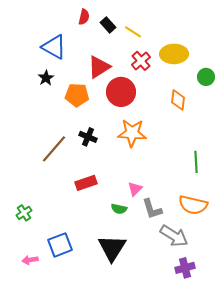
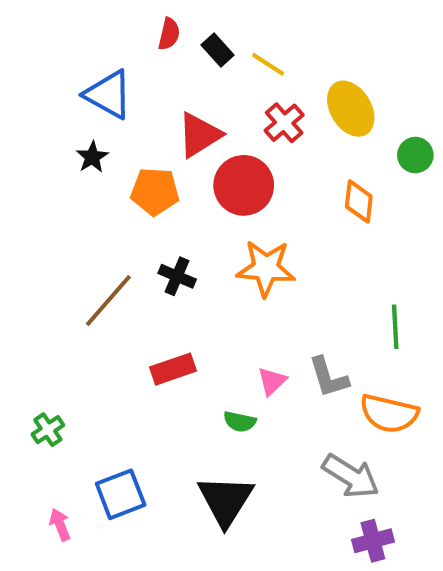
yellow ellipse: (174, 54) -> (351, 109), turned 60
gray L-shape: (152, 209) -> (329, 377), moved
pink arrow: (30, 260) -> (60, 525), turned 77

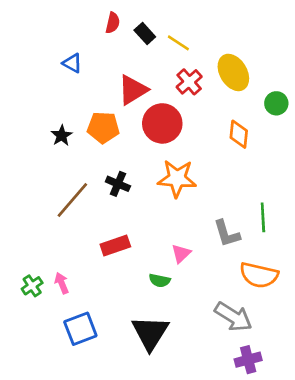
blue triangle: (108, 94) -> (72, 63), size x0.6
black star: (92, 157) -> (62, 136), moved
gray L-shape: (329, 377) -> (227, 233), moved
pink arrow: (60, 525) -> (62, 283), moved

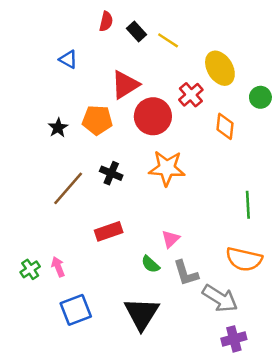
red cross: (189, 82) -> (191, 95), moved
gray L-shape: (227, 233) -> (186, 273), moved
green semicircle: (160, 280) -> (150, 264), turned 30

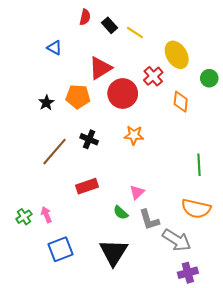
orange star: (167, 168) -> (134, 135), size x0.7

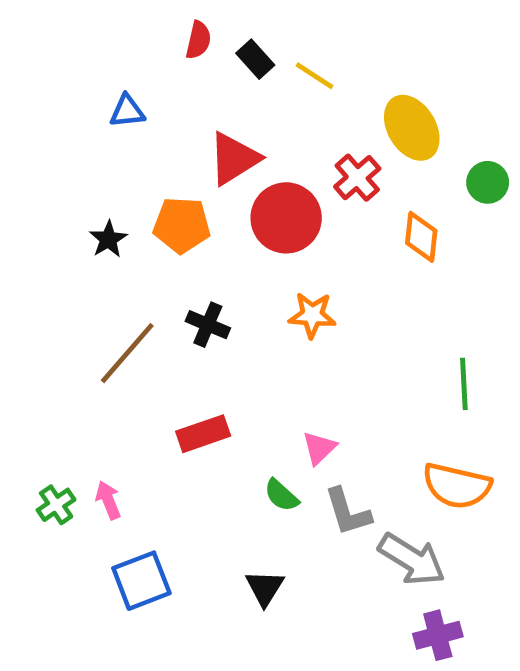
blue triangle: (54, 48) -> (127, 111), turned -35
black triangle: (114, 252) -> (265, 588), size x0.6

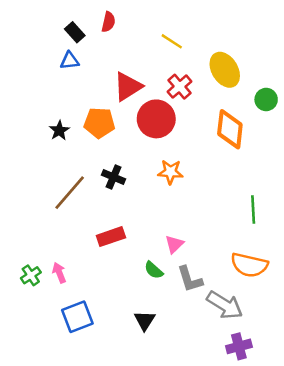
black rectangle: (255, 59) -> (75, 32), moved
red cross: (357, 178) -> (179, 87), moved
orange diamond: (421, 237) -> (230, 129), size x1.4

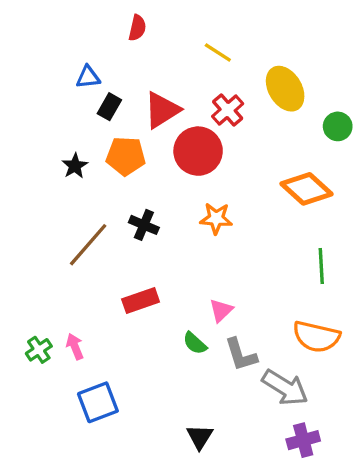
black rectangle: (75, 32) -> (109, 107), moved, turned 72
orange diamond: (230, 129) -> (306, 189), moved, turned -54
black triangle: (145, 321) -> (200, 437), moved

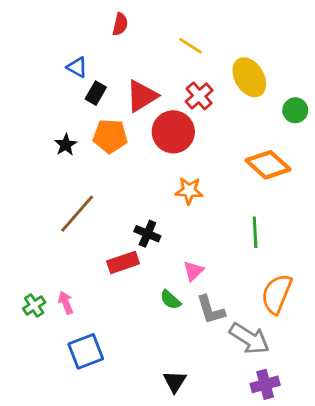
blue triangle: (88, 77) -> (77, 67), turned 35
black cross: (144, 225) -> (147, 234), moved
green line: (321, 266) -> (255, 232), moved
orange semicircle: (316, 337) -> (277, 294), turned 99

